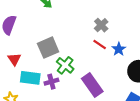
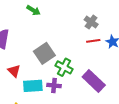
red line: (100, 44) -> (93, 41), turned -32
purple cross: (51, 82) -> (54, 86), turned 32

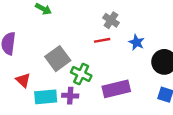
red line: (93, 41) -> (102, 40), moved
purple rectangle: (94, 81) -> (116, 89), turned -55

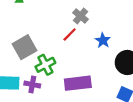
red line: (102, 40) -> (70, 35), turned -42
green cross: (81, 74) -> (45, 65), turned 30

